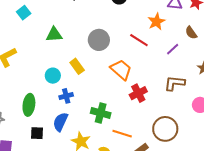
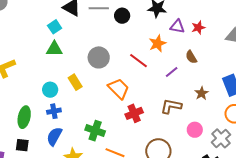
cyan square: (24, 13) -> (55, 27), moved
blue cross: (66, 96) -> (54, 111), moved
black square: (37, 133) -> (22, 145), moved

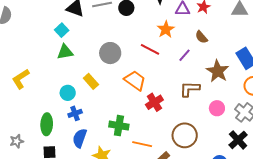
brown star: (202, 93) -> (218, 71), size x1.6

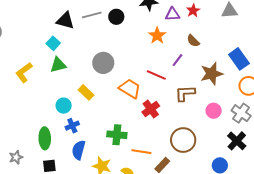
red line: (150, 49) -> (156, 75), moved
brown star: (218, 71) -> (212, 74), turned 30
yellow L-shape: (21, 79) -> (24, 72), moved

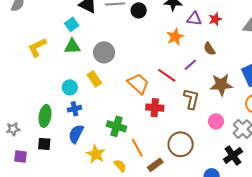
gray circle: (103, 63) -> (104, 52), moved
brown L-shape: (185, 93) -> (191, 99), turned 95
red cross: (151, 109) -> (155, 108), turned 30
orange line: (141, 152) -> (137, 148), turned 42

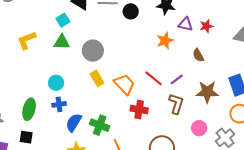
purple line: (190, 65) -> (177, 79), moved
yellow rectangle: (94, 79) -> (97, 78), moved
blue semicircle: (76, 134) -> (74, 123), moved

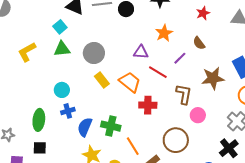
purple triangle: (185, 24) -> (141, 52), moved
purple line: (177, 79) -> (180, 58), moved
pink circle: (199, 128) -> (198, 115), moved

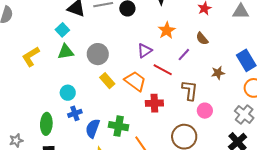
purple triangle: (141, 52) -> (145, 51), turned -35
brown star: (213, 78) -> (218, 73), size x0.6

